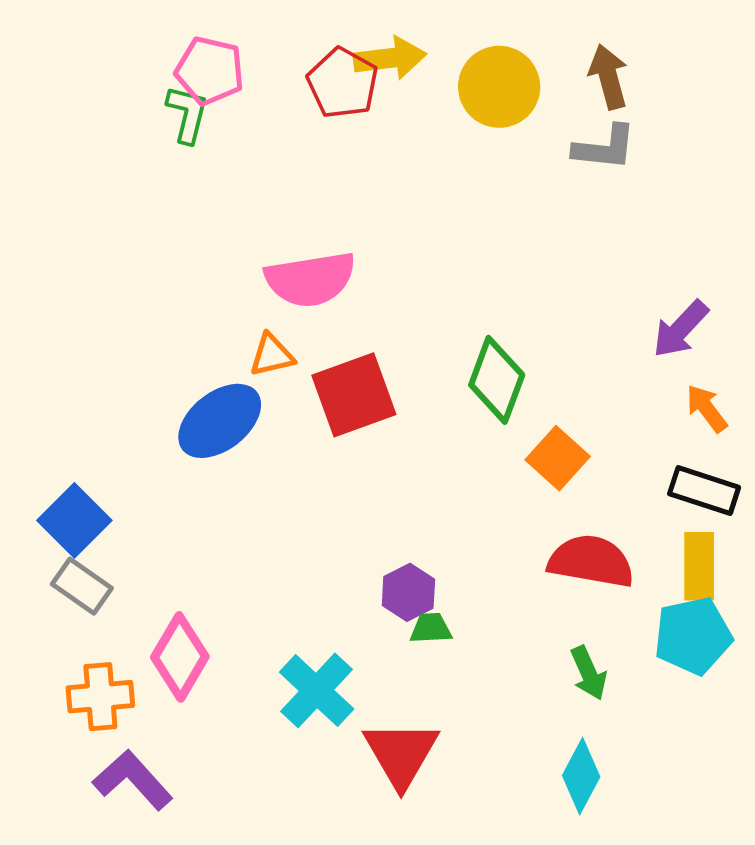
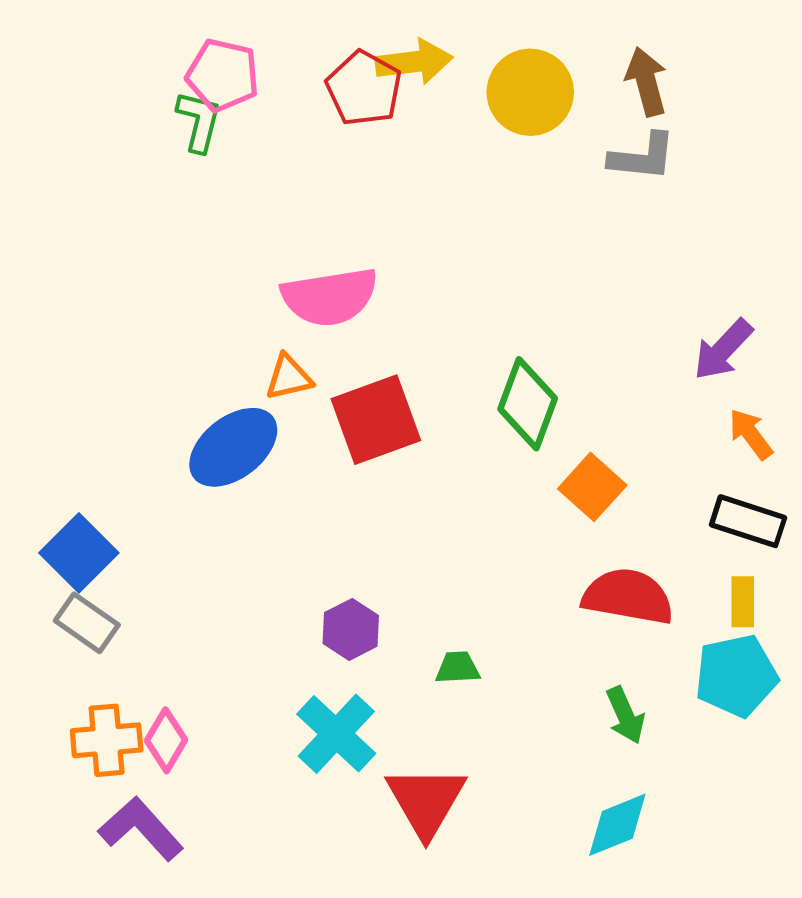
yellow rectangle: (699, 566) -> (743, 602), size x0.7
purple hexagon: (408, 592) -> (351, 629), moved
pink diamond: (180, 657) -> (166, 740), moved, size x0.7
cyan diamond: (581, 776) -> (617, 825), turned 40

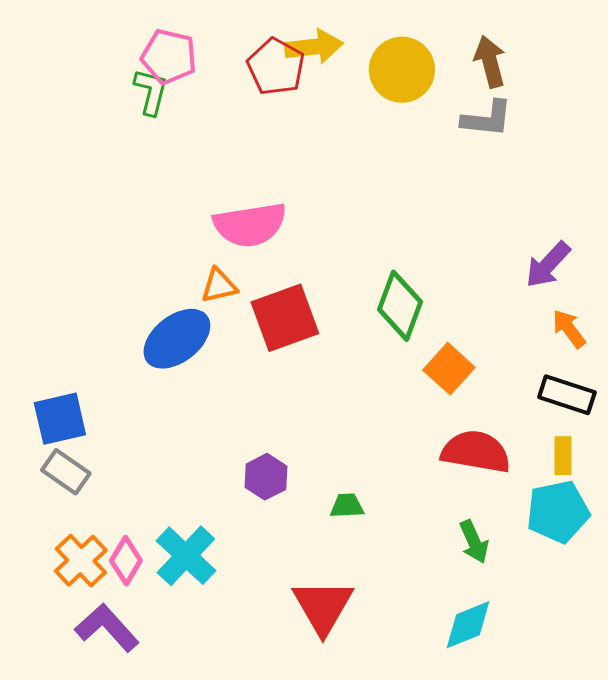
blue square: (79, 553) -> (60, 419), turned 32
cyan cross: (336, 734) -> (186, 556), moved
orange cross: (107, 740) -> (81, 561), turned -38

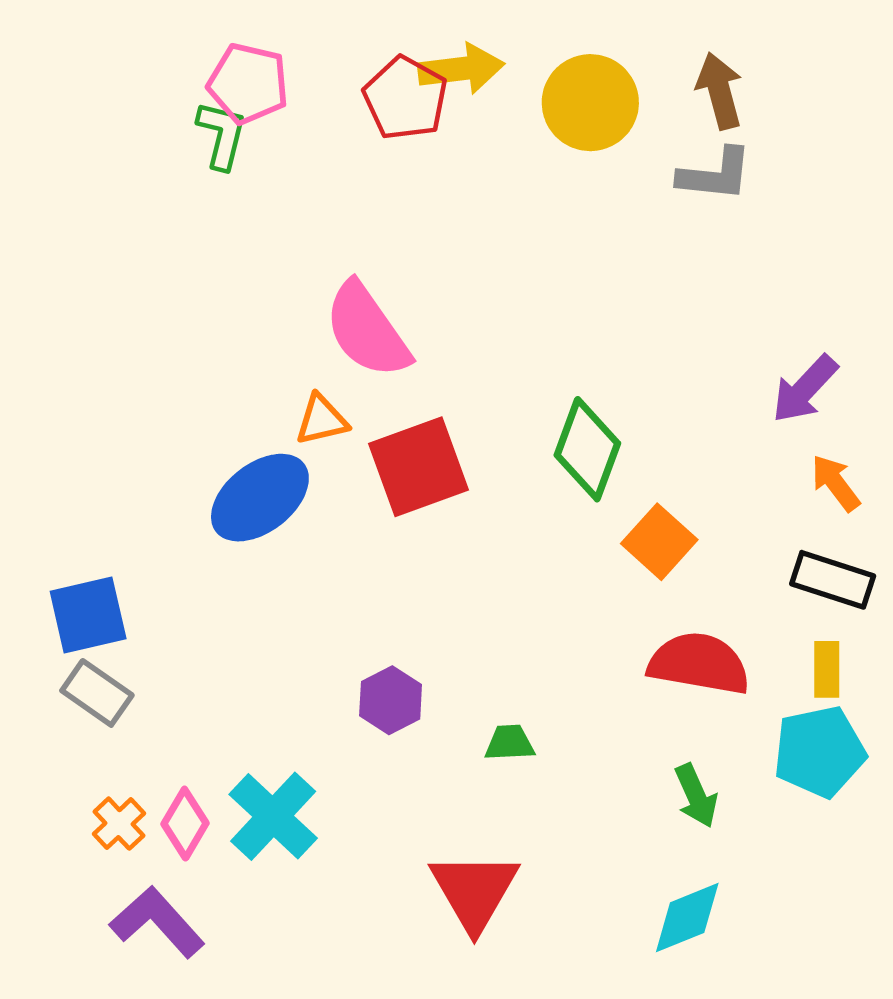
pink semicircle: (250, 225) -> (367, 330), turned 64
orange cross: (81, 561) -> (119, 824), size x0.7

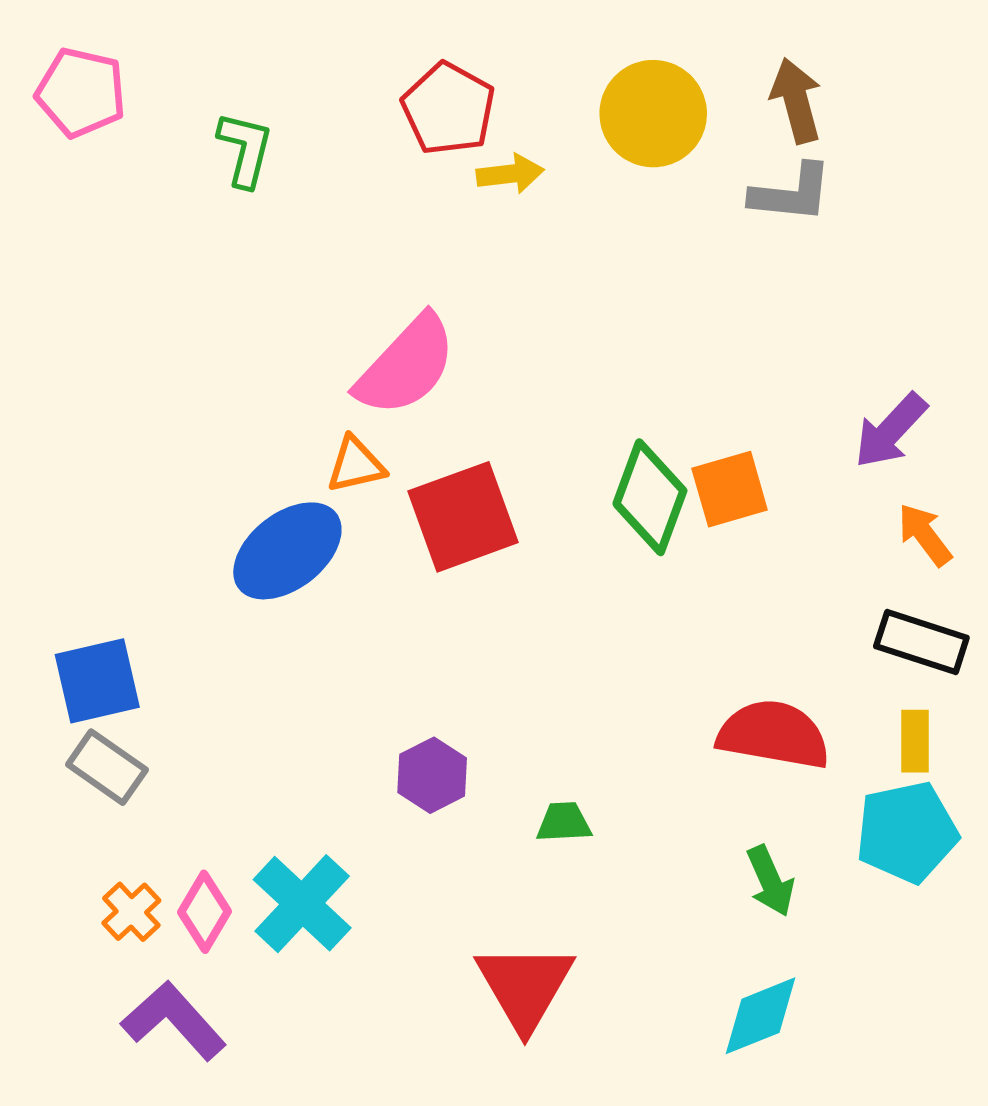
yellow arrow: (461, 69) -> (510, 174), moved, size x0.7
pink pentagon: (248, 84) -> (81, 92), moved
pink semicircle: (367, 330) -> (406, 366), turned -102
orange square: (659, 542) -> (730, 489), moved, turned 32

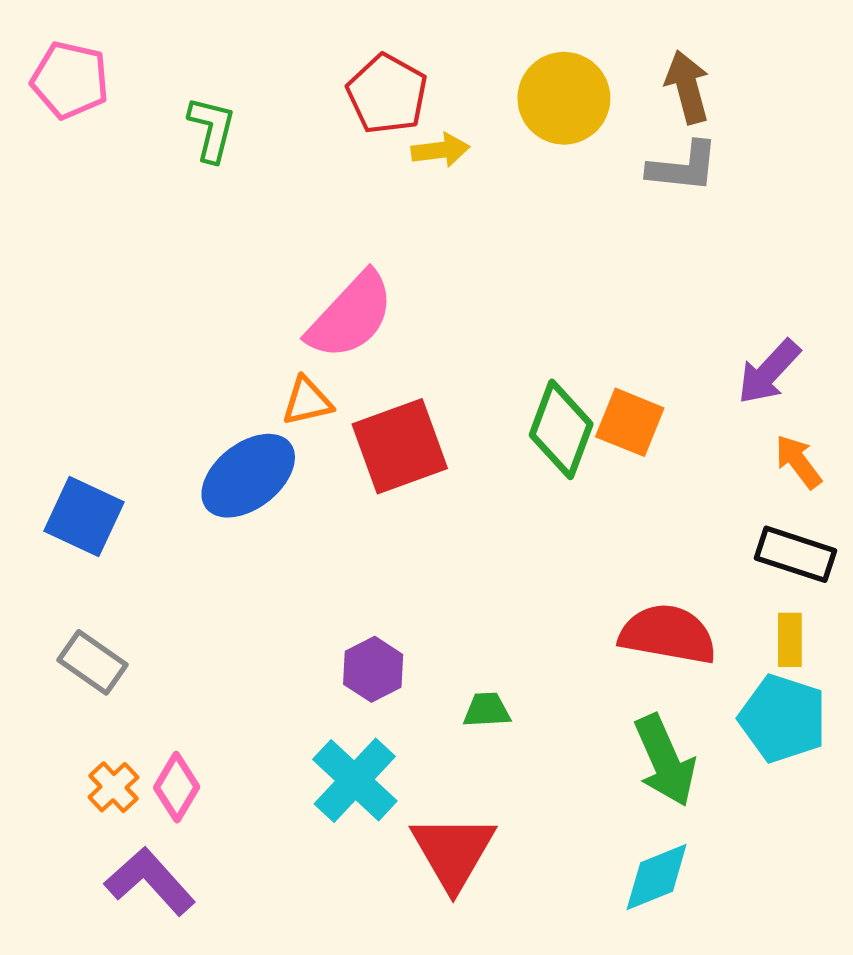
orange square: (730, 489) -> (630, 422), turned 38
blue square: (97, 681) -> (84, 516), moved, turned 38
cyan pentagon: (907, 832) -> (783, 718), turned 30
green arrow: (770, 881) -> (665, 761), size x1.5
cyan cross: (302, 904) -> (355, 780), moved

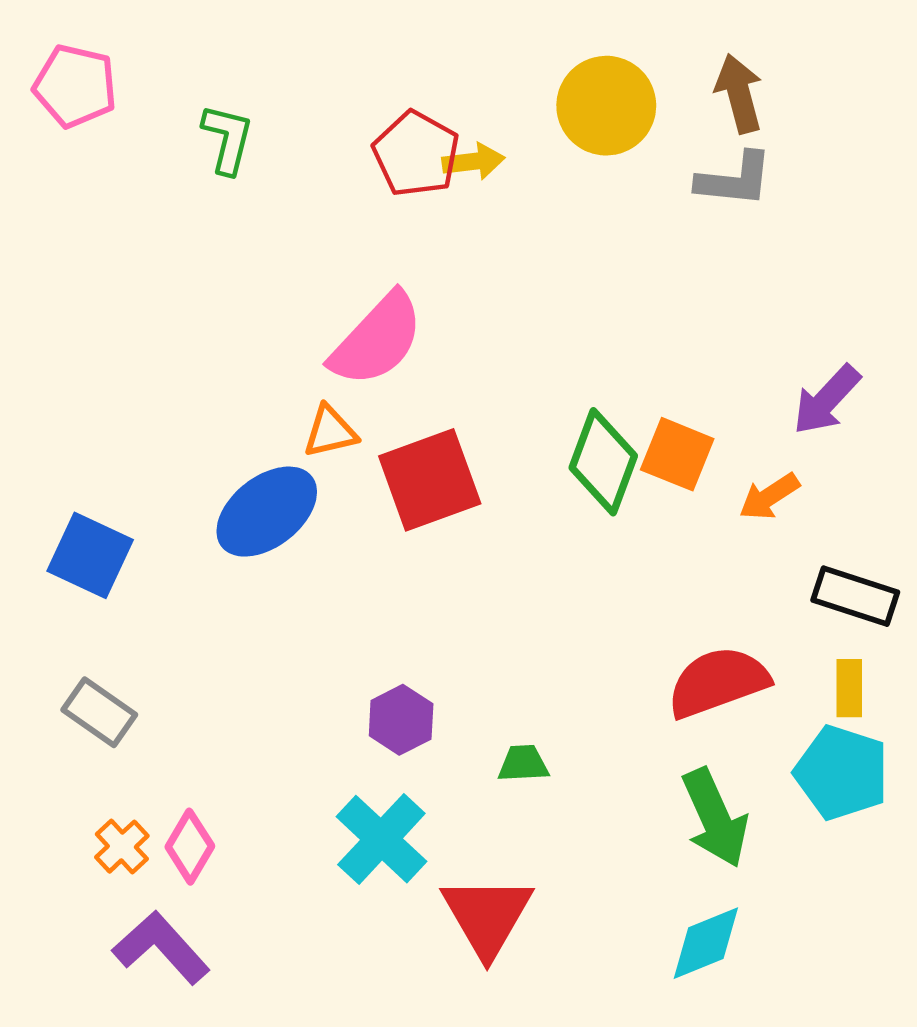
red pentagon: (387, 94) -> (416, 154), moved
orange arrow: (798, 462) -> (769, 496), moved, turned -86
red semicircle: (668, 634) -> (718, 682), turned -30

